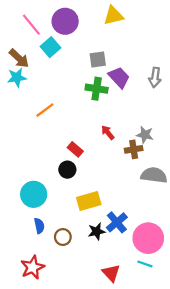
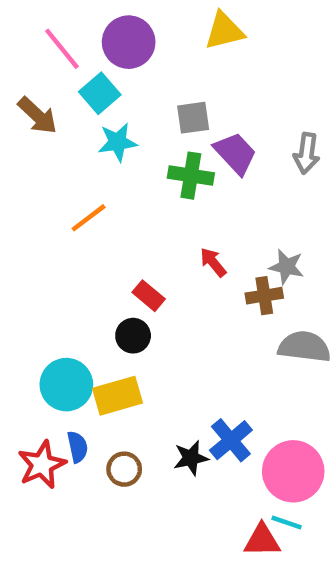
cyan star: (17, 77) -> (117, 142), moved
yellow rectangle: (89, 201) -> (117, 396), moved
red star: (33, 267) -> (42, 465), moved
red triangle: (111, 273) -> (262, 540), moved, turned -48

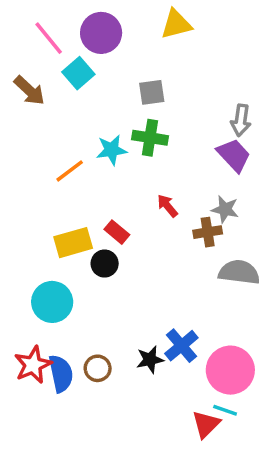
cyan star: (117, 142) -> (112, 150), moved
purple trapezoid: (235, 153) -> (234, 155), moved
yellow rectangle: (117, 396) -> (73, 243), moved
blue semicircle: (77, 447) -> (61, 374), moved, size x1.5
red triangle: (262, 540) -> (206, 424), turned -44

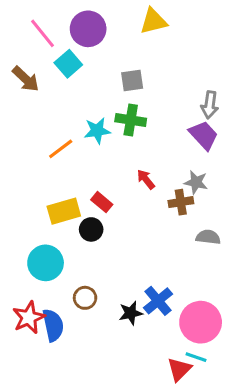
gray semicircle: (239, 272) -> (208, 237), size x0.7
brown circle: (98, 368) -> (85, 298), moved

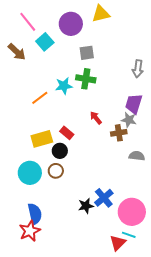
purple circle: (88, 29) -> (71, 24), moved
purple trapezoid: (204, 135) -> (134, 104), moved, turned -120
brown circle: (85, 298) -> (56, 171), moved
red star: (29, 318) -> (30, 231), moved

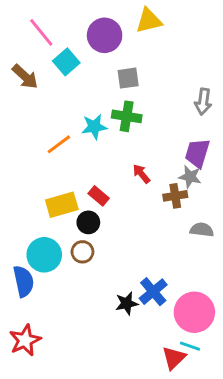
blue semicircle: (35, 214) -> (24, 281), moved
red star: (30, 231) -> (25, 340), moved

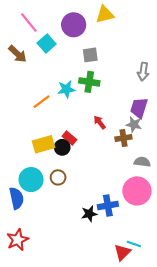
black circle: (88, 222) -> (62, 147), moved
blue cross: (153, 292) -> (108, 206), turned 30
pink circle: (194, 312) -> (137, 191), moved

